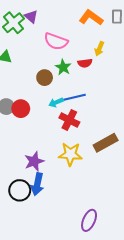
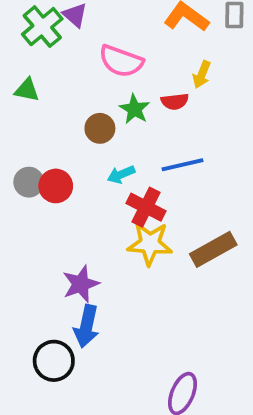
blue line: (75, 97) -> (183, 165), moved
yellow star: (70, 154) -> (150, 244), moved
black circle: (20, 190) -> (54, 361), moved

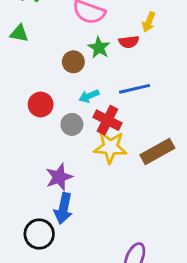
gray circle: (29, 182) -> (72, 124), moved

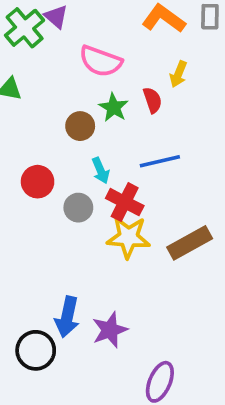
red semicircle: (129, 42) -> (152, 100), turned -102
cyan arrow: (89, 96) -> (101, 171), turned -90
purple star: (59, 177) -> (110, 330), moved

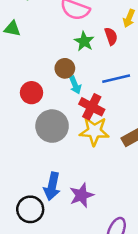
brown circle: (80, 126) -> (65, 68), moved
gray circle: (78, 208) -> (52, 126), moved, size x1.6

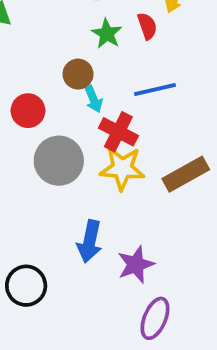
blue arrow: (52, 186) -> (90, 241), moved
purple star: (82, 195) -> (136, 265), moved

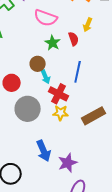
blue line: (155, 89) -> (78, 72), turned -65
yellow star: (122, 168) -> (61, 113), size x0.7
blue arrow: (90, 241) -> (44, 151), turned -35

